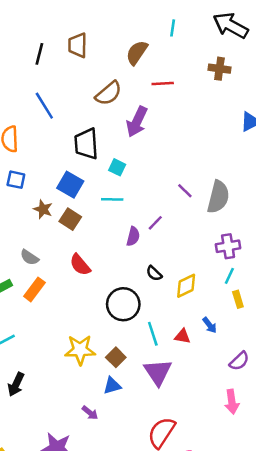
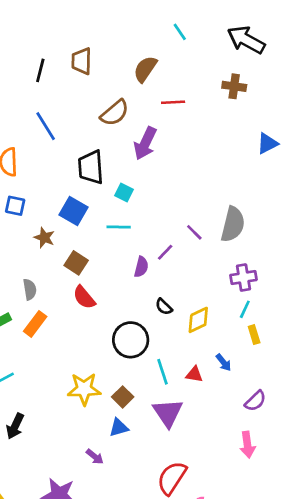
cyan line: (173, 28) -> (180, 32), moved, turned -42
purple line: (185, 191) -> (194, 232), moved
brown square: (70, 219) -> (76, 263), moved
gray semicircle: (30, 257) -> (30, 289), turned -132

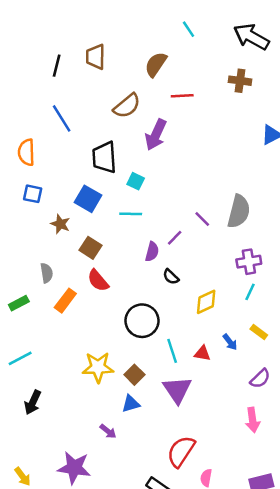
black semicircle: (164, 307) -> (171, 277), moved
orange rectangle: (35, 324) -> (65, 301), moved
yellow rectangle: (254, 335) -> (259, 332), moved, turned -36

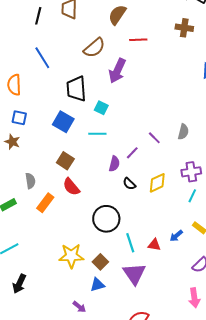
gray semicircle: (239, 211) -> (183, 132), size x0.6
brown star: (60, 224) -> (12, 142), moved
yellow diamond: (206, 302) -> (157, 183), moved
blue arrow: (230, 342) -> (176, 236), turned 88

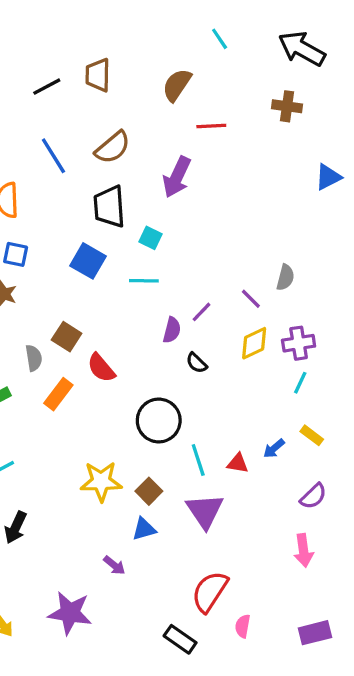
black line: (38, 16) -> (47, 87), turned 48
brown semicircle: (94, 48) -> (113, 147), moved
purple line: (154, 138) -> (251, 299), moved
brown square: (65, 161) -> (67, 337), moved
yellow diamond: (157, 183) -> (254, 343), moved

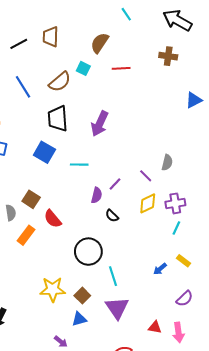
purple arrow: (177, 177) -> (100, 124), moved
cyan square: (150, 238) -> (83, 68), moved
red triangle: (238, 463) -> (155, 327), moved

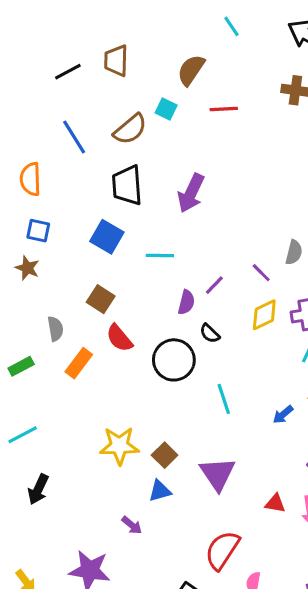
brown square: (31, 199) -> (101, 299), moved
black circle: (88, 252) -> (174, 360), moved
cyan line: (113, 276) -> (224, 399), moved

